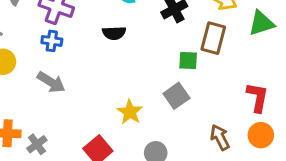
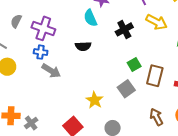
brown rectangle: (213, 38) -> (155, 76), moved
green square: (188, 60) -> (134, 64), turned -32
gray arrow: (51, 82) -> (51, 71), moved

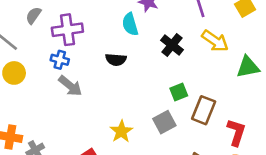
purple cross: (43, 28) -> (67, 30), turned -35
black cross: (124, 29) -> (172, 45), turned -30

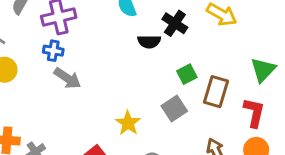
black semicircle: (116, 60) -> (149, 42), moved
green triangle: (248, 67) -> (263, 70), moved, turned -30

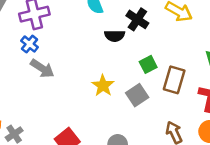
blue cross: (53, 51) -> (30, 44), turned 30
yellow star: (128, 123) -> (103, 86), moved

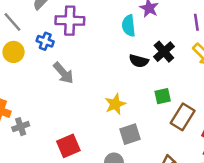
blue cross: (30, 44) -> (45, 41), moved, turned -35
gray square: (137, 95) -> (130, 134), moved

